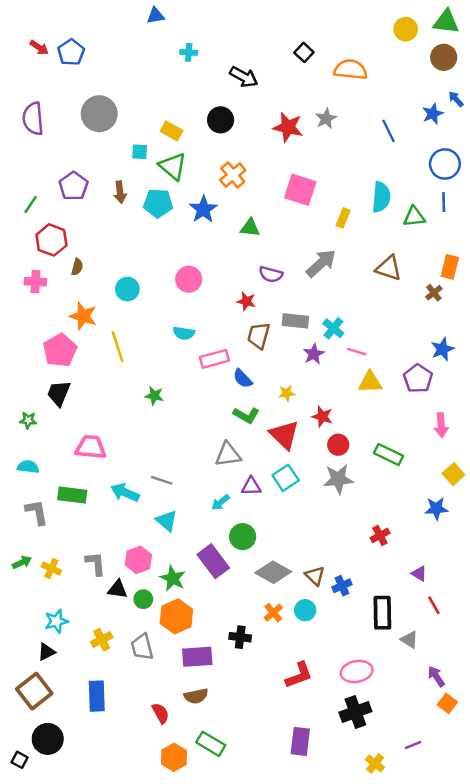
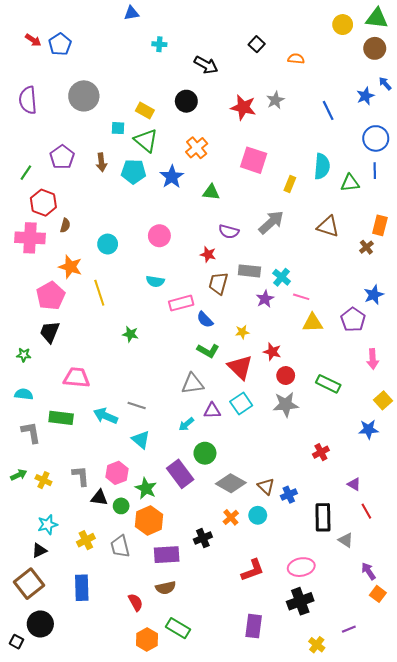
orange semicircle: (351, 70) -> (296, 59), size x0.6
pink cross: (35, 282) -> (30, 238), size x1.6
black cross: (240, 637) -> (203, 538), turned -30

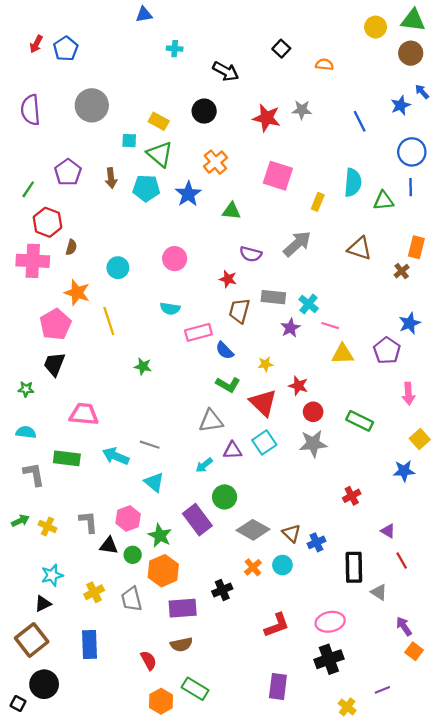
red arrow: (33, 40) -> (36, 44), turned 84
gray star: (275, 100) -> (302, 110), turned 30

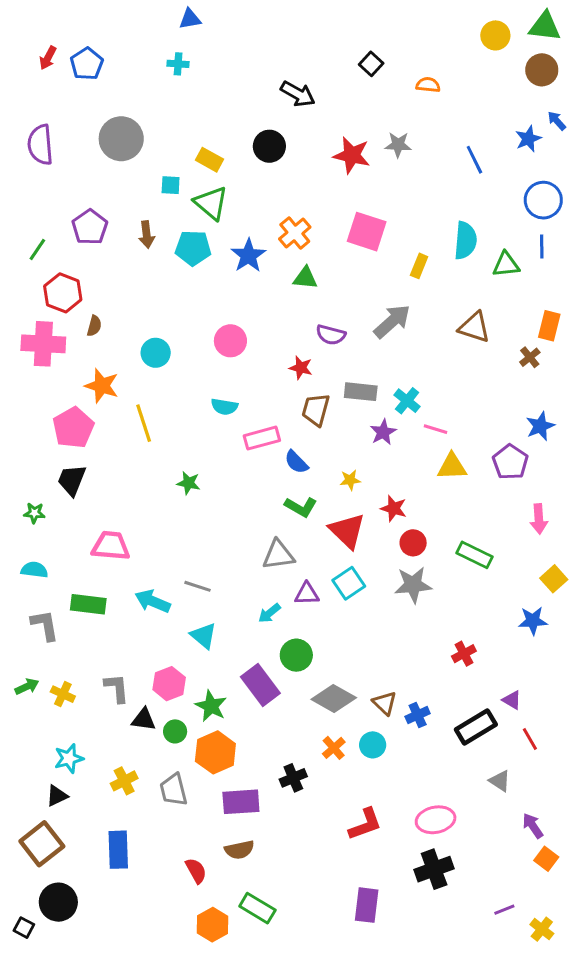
cyan cross: (175, 49) -> (178, 64), moved
orange cross: (215, 162) -> (295, 233), moved
black rectangle: (354, 567) -> (476, 727), moved, turned 60
yellow cross: (347, 707) -> (542, 929), moved

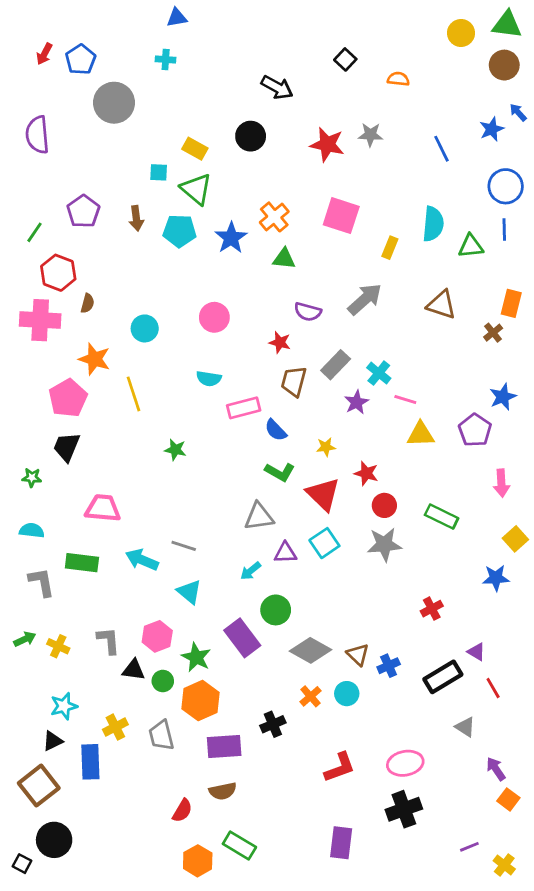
gray circle: (121, 139) -> (114, 103), moved
gray rectangle: (361, 392) -> (336, 365), turned -52
blue rectangle: (118, 850) -> (90, 762), moved
red semicircle: (196, 871) -> (182, 811), turned 60

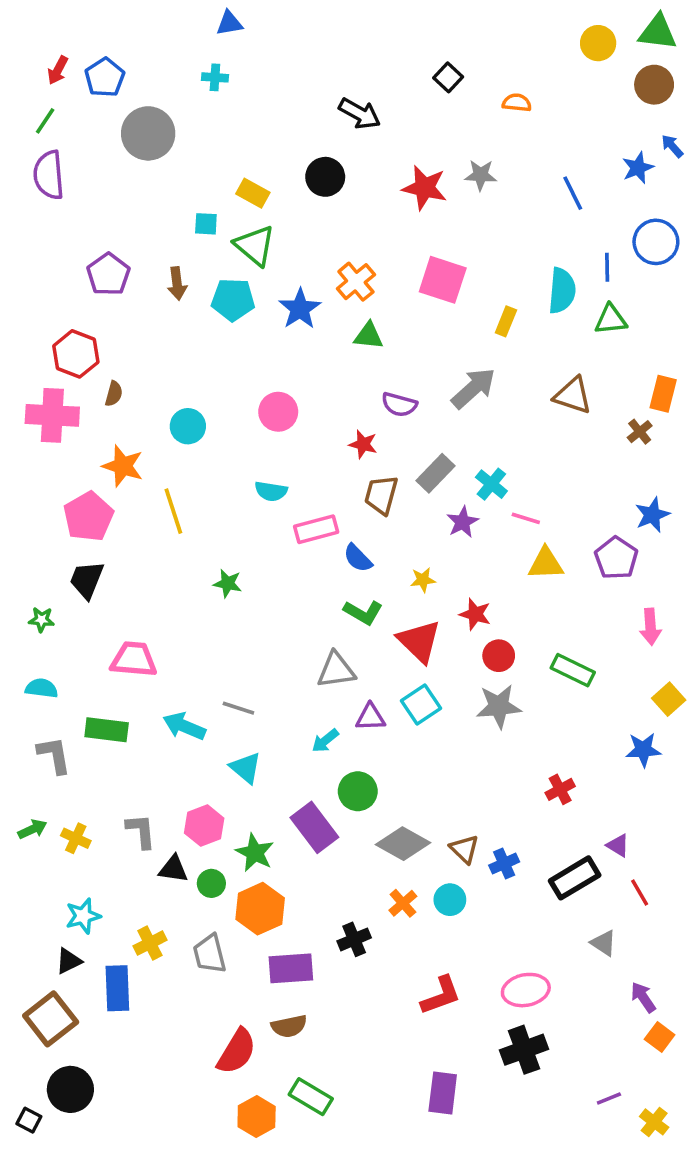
blue line: (504, 229) -> (607, 267), moved
green line: (35, 232) -> (45, 121), moved
red semicircle: (182, 811) -> (237, 1051), size x1.5

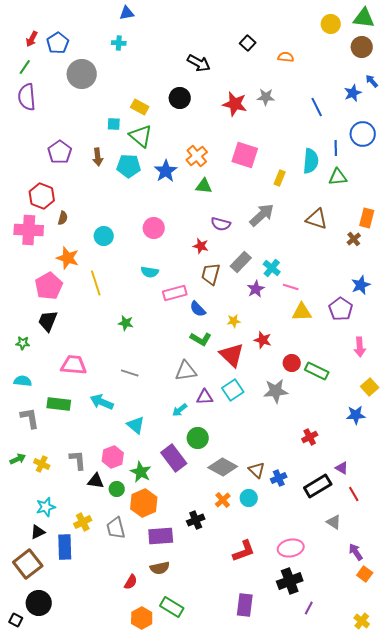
red circle: (499, 656) -> (292, 363), moved
gray line: (238, 708) -> (130, 373), moved
red semicircle: (237, 1051) -> (131, 582), size x0.6
purple line: (609, 1098) -> (309, 608), moved, turned -40

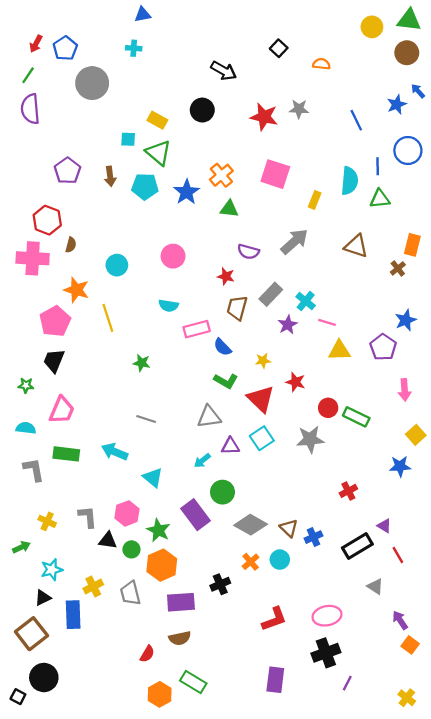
pink trapezoid: (74, 365) -> (62, 410), moved, turned 108
green arrow: (18, 459) -> (21, 547), moved

